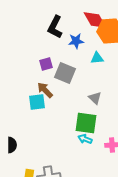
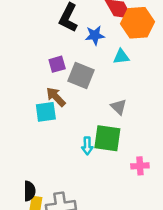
cyan arrow: (85, 139) -> (87, 146), moved, turned -112
black semicircle: (12, 145) -> (29, 191), moved

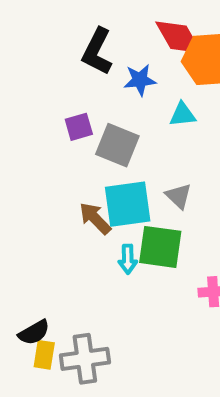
brown arrow: (56, 97) -> (95, 218), moved
cyan square: (46, 112) -> (128, 204), moved, size x1.4
black semicircle: (29, 191) -> (34, 332), turned 60

